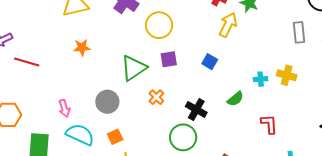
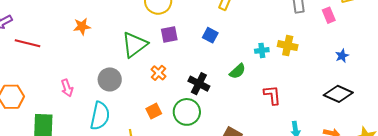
cyan semicircle: (80, 134) -> (100, 116), moved, turned 80
orange square: (115, 137) -> (154, 111), moved

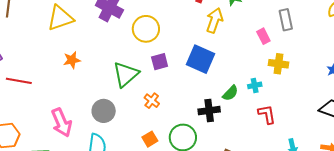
pink rectangle: (329, 15) -> (263, 36), moved
blue square: (210, 35) -> (201, 59), size x1.8
cyan cross: (262, 50) -> (255, 85), moved
black cross: (199, 84) -> (209, 111), moved, turned -30
pink arrow: (67, 88) -> (62, 123), size x1.6

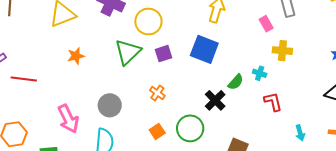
green triangle: (126, 74) -> (128, 52), moved
cyan cross: (255, 85) -> (260, 73), turned 32
black cross: (209, 111) -> (215, 100), turned -35

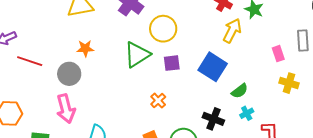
cyan cross: (260, 73) -> (247, 113), moved, turned 32
green semicircle: (236, 82) -> (240, 91), moved
black cross: (215, 100) -> (213, 119), turned -35
gray circle: (110, 105) -> (69, 74), moved

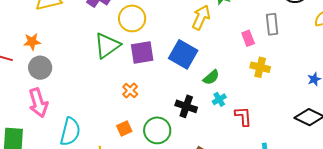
orange star: (85, 48) -> (32, 42), moved
purple square: (172, 63) -> (142, 52), size x1.4

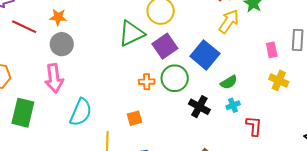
purple square: (142, 52) -> (165, 46), turned -35
orange cross: (130, 90) -> (147, 82), turned 35
green circle: (157, 130) -> (175, 78), moved

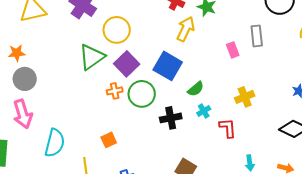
yellow cross: (279, 80) -> (245, 97), moved, turned -36
orange cross: (147, 82) -> (115, 91), moved
black cross: (199, 107) -> (171, 118), turned -30

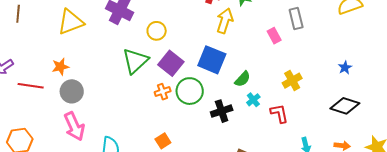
yellow circle: (117, 30) -> (157, 31), size x0.7

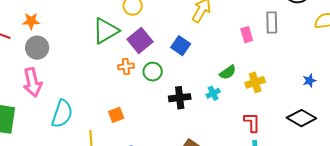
blue square: (212, 60) -> (181, 46), size x0.7
green semicircle: (243, 79) -> (228, 72), moved
green circle: (190, 91) -> (153, 72), size x0.7
red L-shape: (279, 114) -> (252, 122), moved

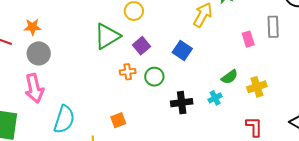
purple square: (140, 40) -> (141, 46), size x0.7

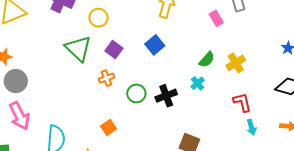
green triangle: (107, 36) -> (78, 48), turned -32
blue square: (182, 50) -> (155, 45), turned 30
green circle: (154, 77) -> (136, 93), moved

